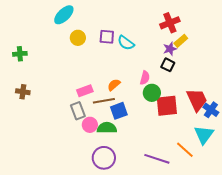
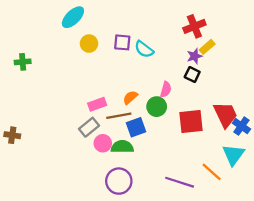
brown cross: (23, 92) -> (12, 135), moved
green circle: (152, 93) -> (157, 107), moved
gray rectangle: (78, 111) -> (89, 127), turned 72

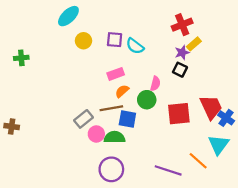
pink rectangle: (97, 104) -> (116, 74), moved
blue square: (136, 127) -> (127, 119), turned 30

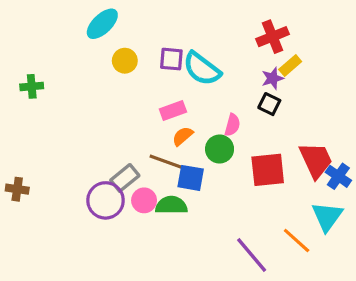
cyan semicircle: (135, 46) -> (202, 69), size x1.4
brown line: (111, 108) -> (167, 162), turned 30
purple circle: (111, 169) -> (106, 200), moved
purple line: (168, 170) -> (252, 255), turned 32

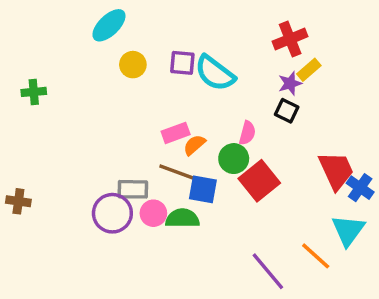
pink rectangle: (173, 110) -> (176, 133), moved
red square: (268, 170) -> (259, 181), moved, turned -33
gray rectangle: (125, 178) -> (133, 189), turned 40

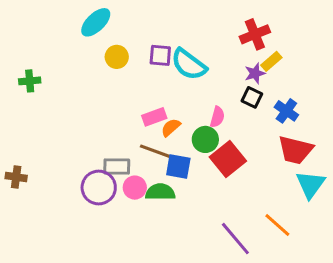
red trapezoid: (336, 171) -> (295, 150), turned 129
blue cross: (360, 188) -> (286, 111), moved
cyan triangle: (348, 230) -> (310, 185), moved

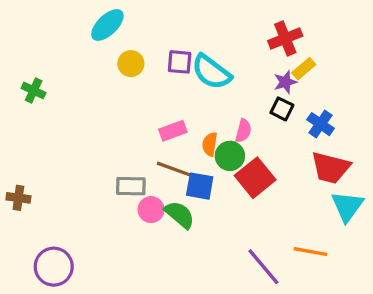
green cross: (30, 81) -> (34, 90), turned 30
orange semicircle: (171, 127) -> (210, 144), moved, turned -40
purple circle: (99, 188) -> (54, 267), moved
green semicircle: (160, 192) -> (180, 215), turned 40
orange line: (277, 225) -> (310, 252), turned -32

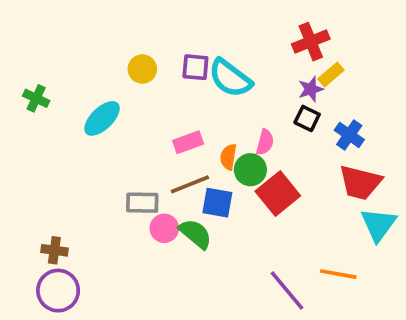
cyan ellipse: (107, 25) -> (102, 118), moved
brown line: (175, 169) -> (190, 184), turned -42
brown cross: (18, 198) -> (54, 250), moved

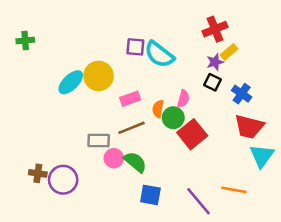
yellow circle: (142, 69) -> (99, 76), moved, size x1.5
green cross: (36, 98) -> (25, 41), moved, turned -30
blue square: (217, 203) -> (150, 195), moved
purple circle: (58, 291) -> (63, 180), moved

